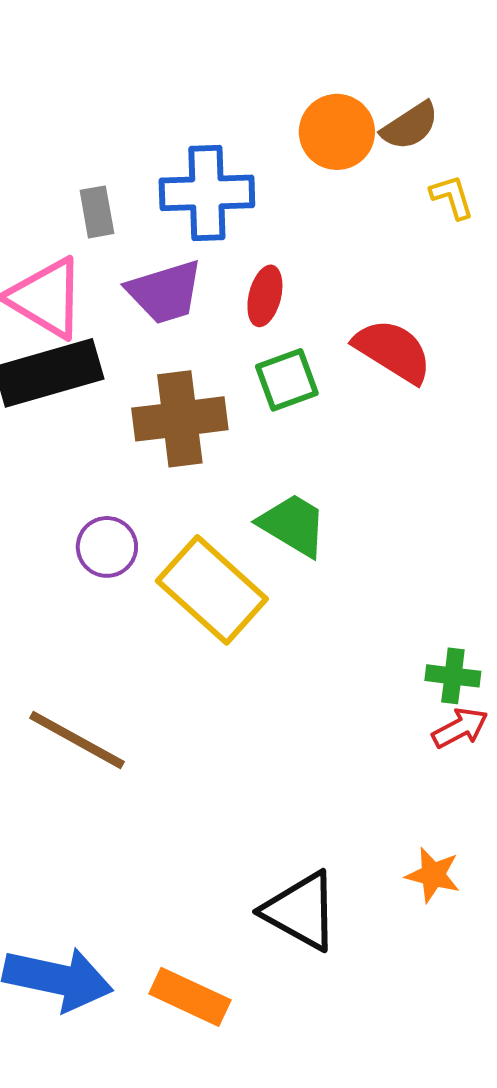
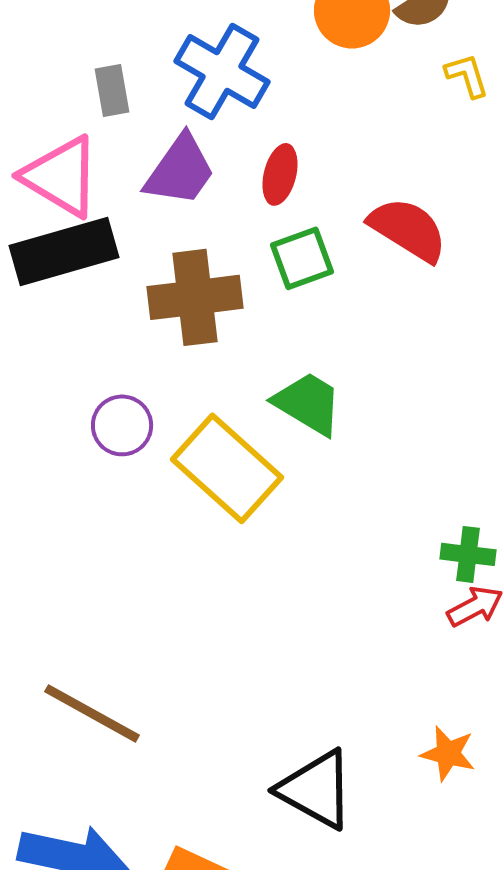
blue cross: (207, 193) -> (222, 71), turned 32
purple trapezoid: (165, 292) -> (180, 170), turned -38
brown line: (77, 740) -> (92, 713), moved

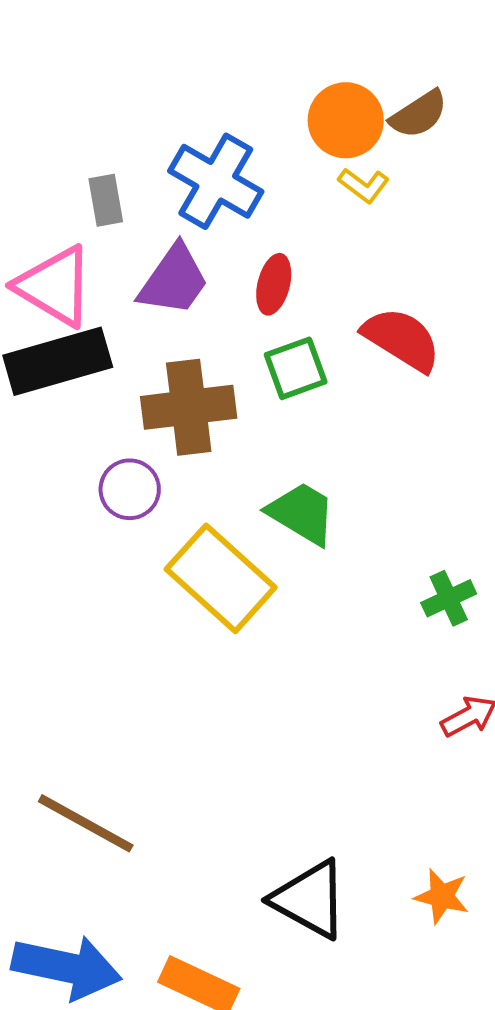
yellow L-shape: (467, 75) -> (364, 185), moved, turned 144
purple circle: (122, 425) -> (130, 489), moved
green cross: (468, 554) -> (449, 598), moved, turned -32
orange star: (448, 753) -> (442, 896), moved

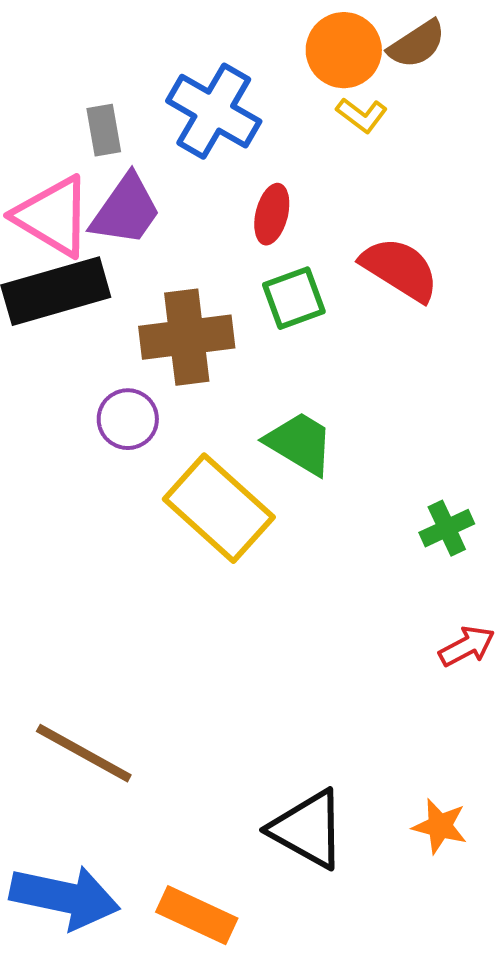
purple trapezoid: (174, 280) -> (126, 210), moved

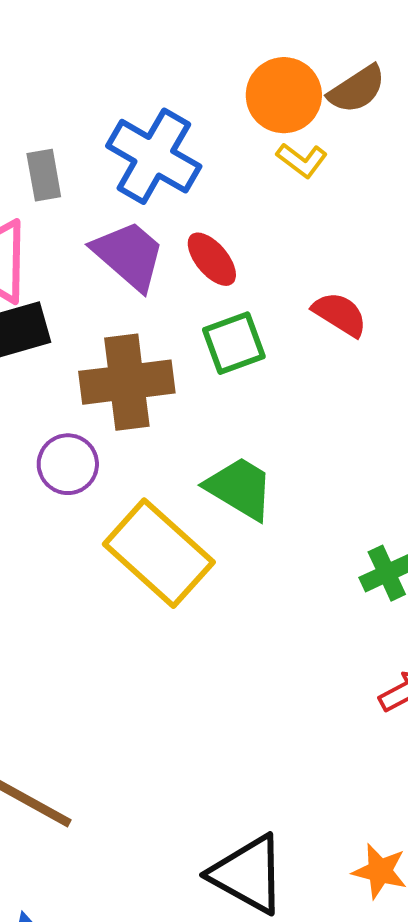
purple trapezoid: (126, 210) -> (129, 255), moved, turned -84
red ellipse: (272, 214) -> (212, 259), turned -54
red semicircle: (400, 269) -> (340, 314), size x0.7

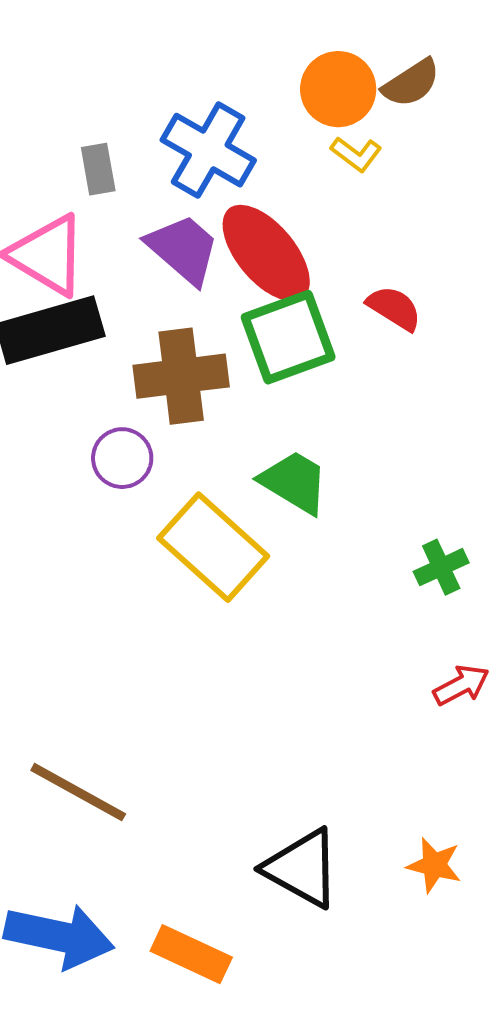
red ellipse: (212, 259) -> (266, 253), size x1.8
green square: (234, 343) -> (288, 337), size x1.5

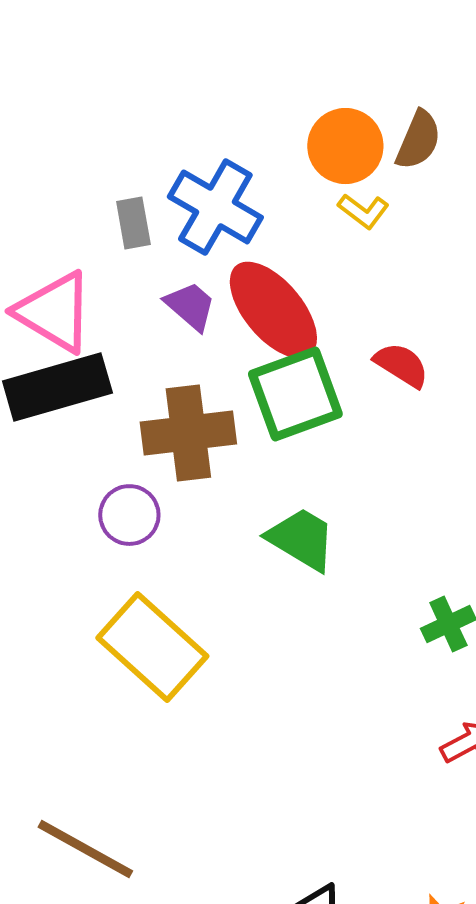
brown semicircle: (411, 83) -> (418, 140), turned -34
gray rectangle: (98, 169) -> (133, 223), moved
purple trapezoid: (183, 249) -> (190, 306), size x0.7
yellow rectangle: (213, 547) -> (152, 647), moved

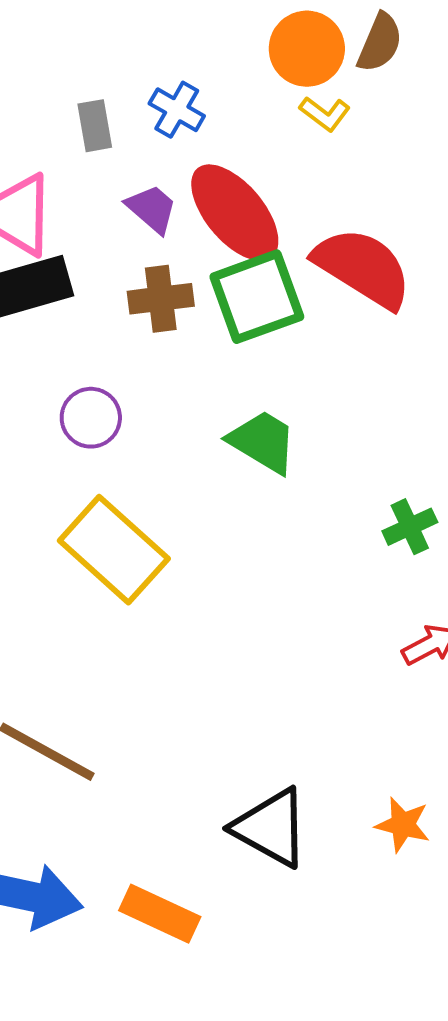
blue cross: (215, 207) -> (177, 110), size x0.6
red semicircle: (401, 365) -> (363, 268), size x1.8
brown cross: (188, 433) -> (161, 299), moved, size x0.7

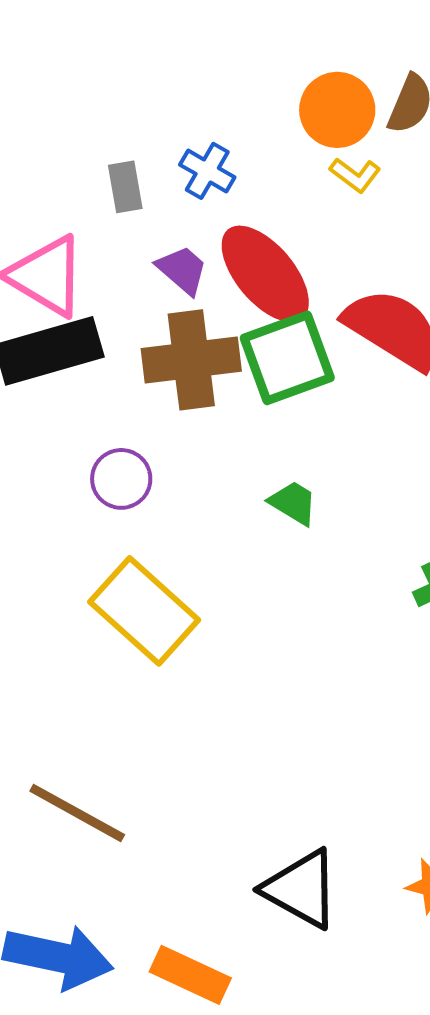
brown cross: (161, 299) -> (191, 360), size x1.5
green trapezoid: (263, 442) -> (293, 503), size x0.7

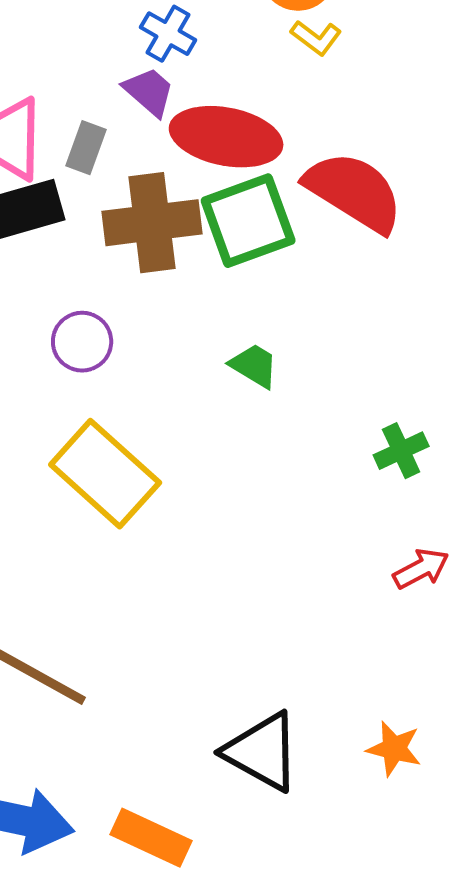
gray rectangle: (125, 187) -> (86, 148), moved, turned 30
purple trapezoid: (182, 270) -> (149, 92), moved
red ellipse: (265, 274) -> (226, 137), turned -39

